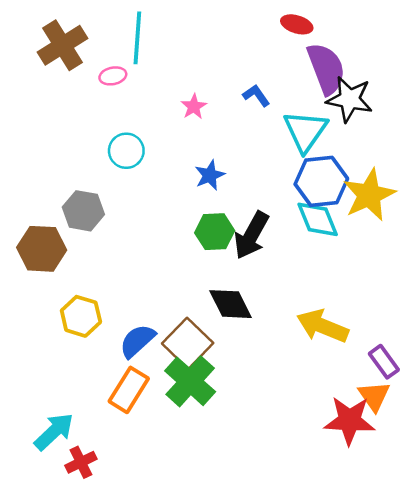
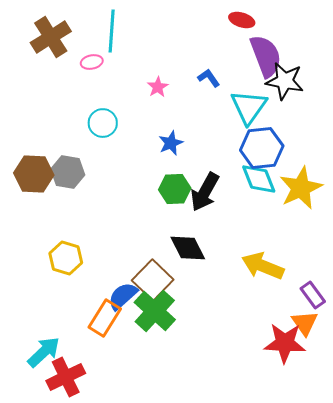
yellow star: (369, 195) -> (301, 188), moved
brown hexagon: (42, 249) -> (34, 174), moved
blue semicircle: (137, 341) -> (123, 296), moved
red cross: (81, 462) -> (66, 377), size x1.5

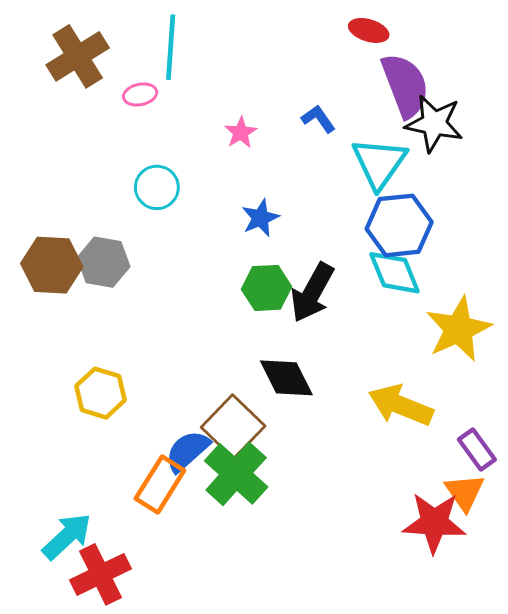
yellow star: (301, 188) -> (459, 329), moved

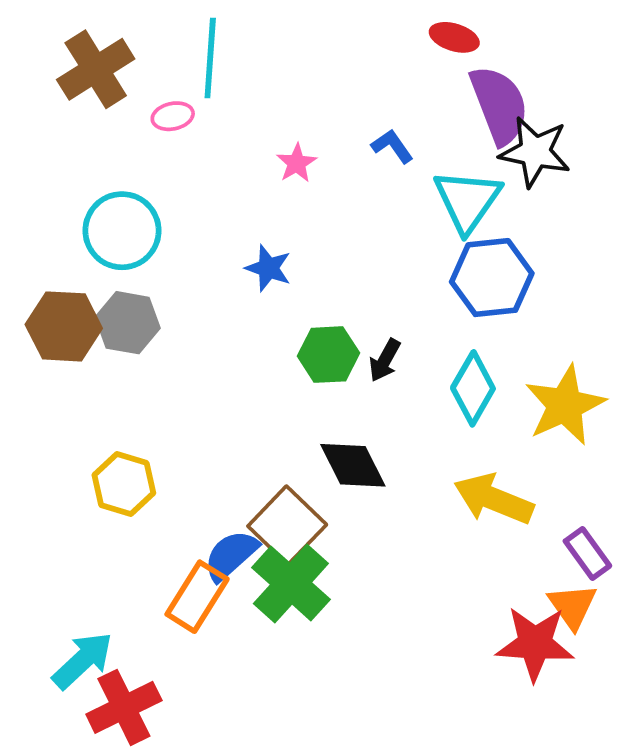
cyan circle: (157, 187) -> (122, 231), moved, size x1.4
blue star: (260, 218) -> (268, 268), moved, turned -30
cyan diamond: (395, 273) -> (473, 388), moved, turned 52
black arrow: (312, 293) -> (385, 360), size x0.6

